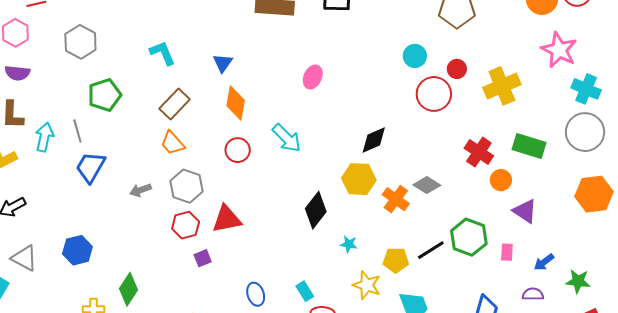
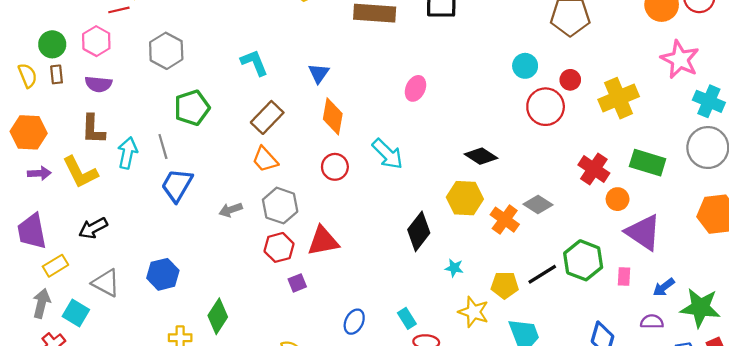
black diamond: (374, 140) -> (481, 156), turned 56
purple triangle: (525, 211) -> (643, 232), size x1.4
green star: (578, 281) -> (700, 308), size x1.5
blue ellipse: (256, 294) -> (354, 322), turned 45

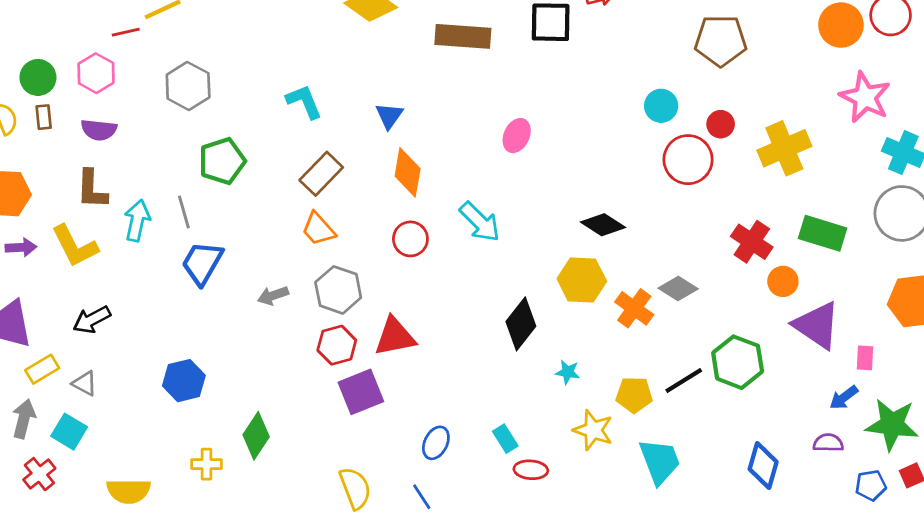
pink rectangle: (624, 276) -> (865, 358), moved
gray triangle: (106, 283) -> (85, 383), moved, size x0.7
purple square: (297, 283) -> (361, 392), size x1.8

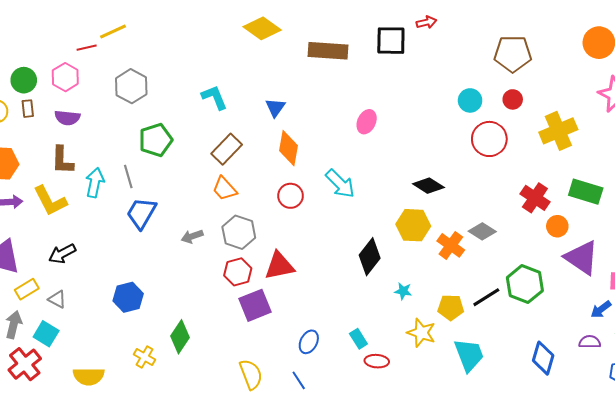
red circle: (721, 124) -> (513, 99), moved
yellow cross: (206, 464) -> (144, 357), turned 30
red cross: (39, 474) -> (25, 364), size x1.4

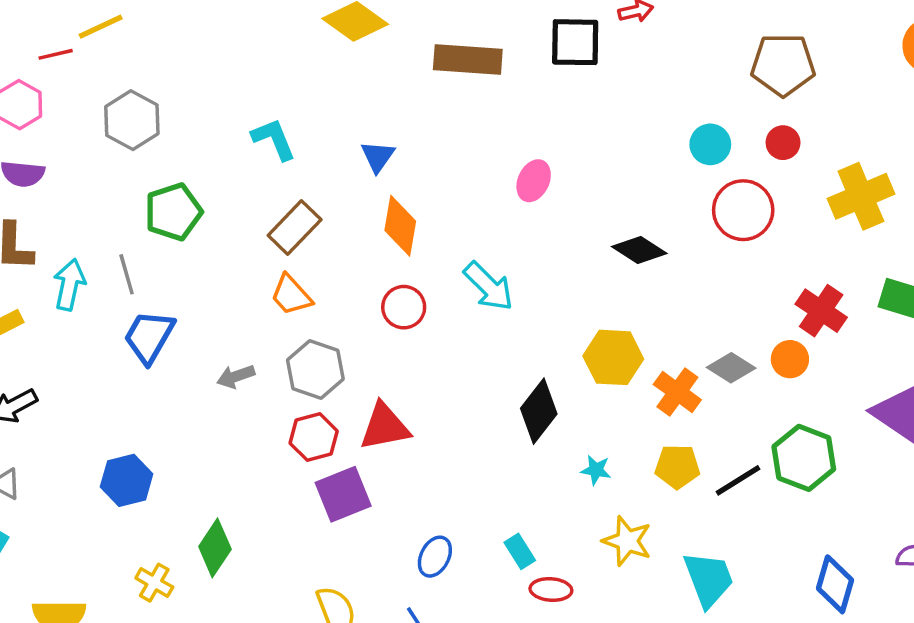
black diamond: (428, 186) -> (639, 250), moved
orange circle: (557, 226) -> (790, 359), moved
yellow pentagon: (451, 307) -> (677, 467), moved

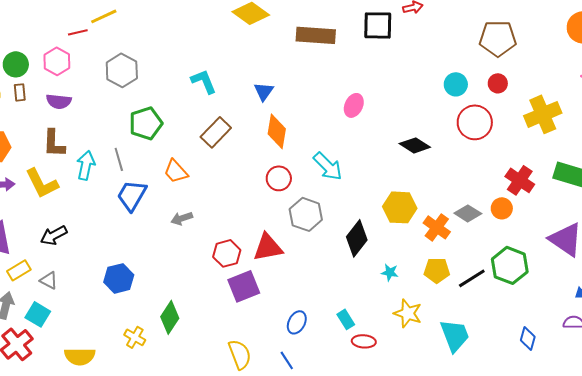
orange trapezoid: (291, 295) -> (176, 171), moved
gray hexagon: (315, 370) -> (306, 214), moved
blue diamond: (835, 584) -> (528, 338), size x0.7

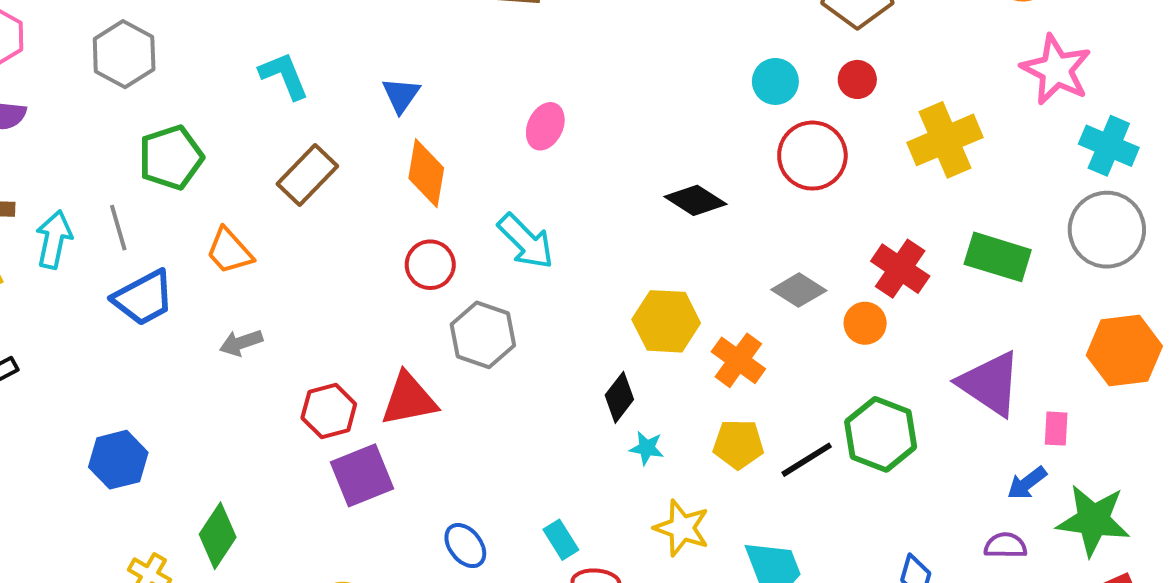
pink ellipse: (354, 105) -> (545, 126), moved
blue trapezoid: (132, 195) -> (144, 298), turned -148
gray diamond: (468, 213) -> (799, 290), moved
black diamond: (357, 238) -> (619, 397), moved, size x0.7
blue ellipse: (297, 322) -> (465, 546), turned -65

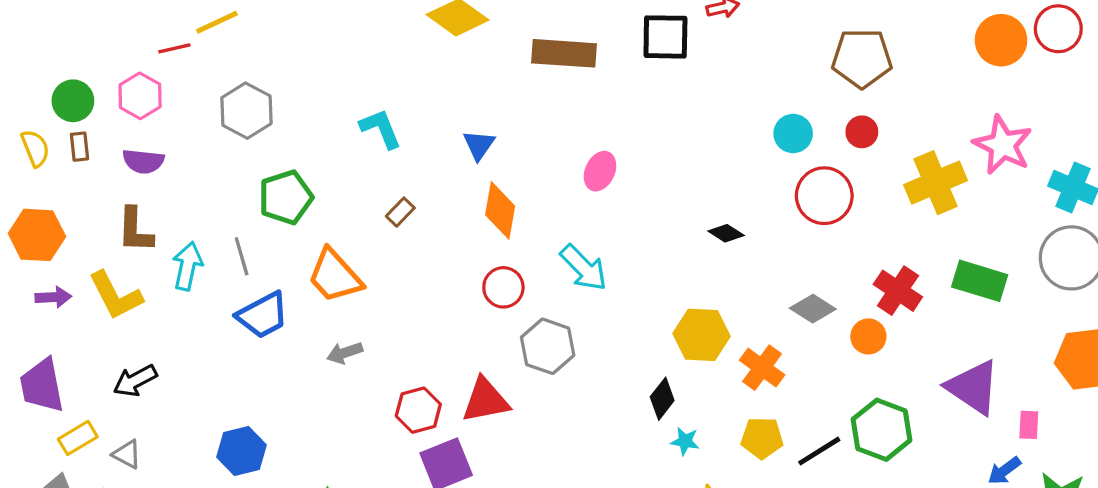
pink star: (1056, 70) -> (1003, 145), moved
brown rectangle: (307, 175) -> (400, 212), size x0.6
black diamond: (695, 200) -> (726, 233), size x0.7
orange trapezoid: (229, 251) -> (335, 276), size x1.4

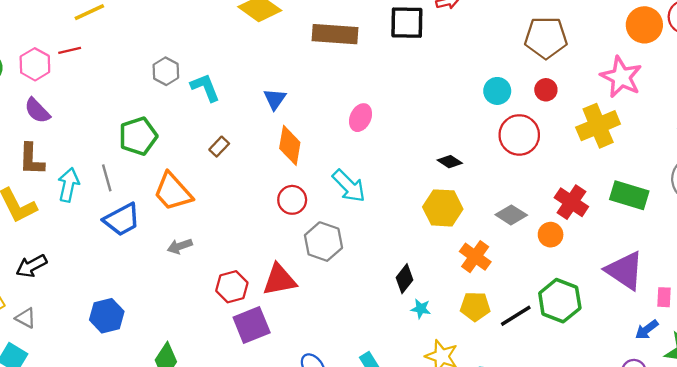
red line: (174, 48) -> (70, 50), moved
gray hexagon: (246, 111) -> (166, 71), moved, size x0.7
pink star: (1003, 145) -> (621, 77), moved
purple semicircle: (143, 161) -> (37, 111), turned 40
yellow hexagon: (701, 335) -> (443, 208), moved

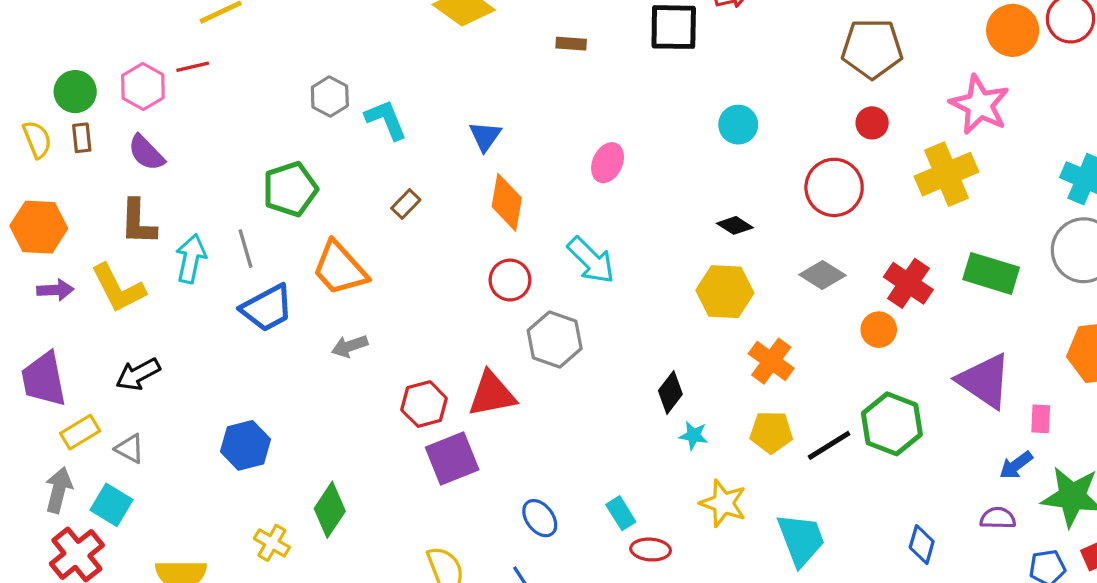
brown rectangle: (335, 34) -> (571, 44), size x0.5
cyan circle: (497, 91) -> (738, 125), moved
gray diamond: (511, 215) -> (822, 275), moved

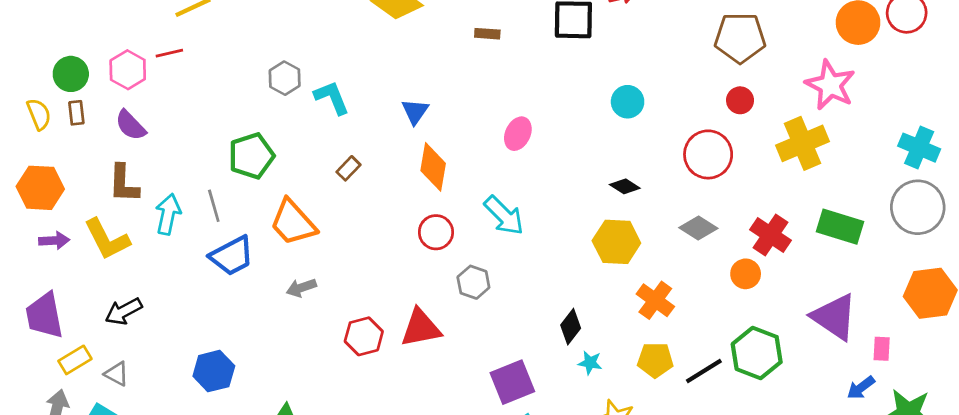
gray hexagon: (555, 340) -> (473, 282), size x0.7
purple square: (452, 459) -> (512, 382), moved

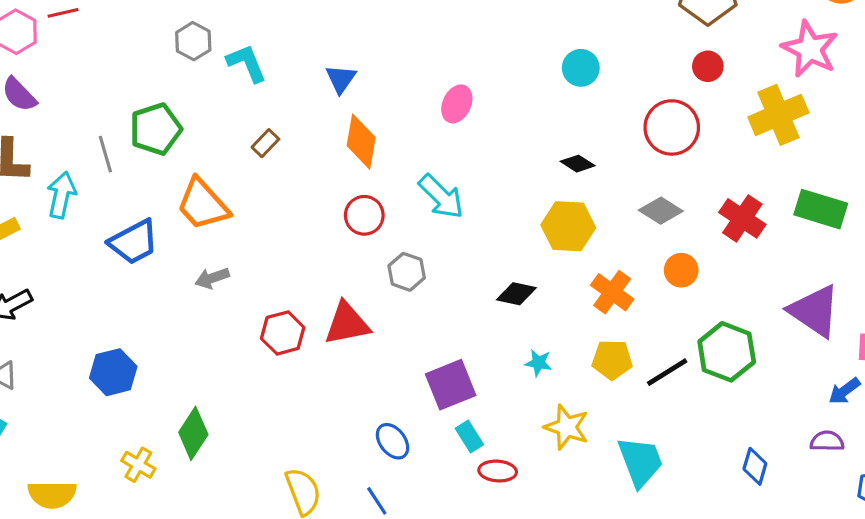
gray line: (214, 206) -> (105, 154), moved
orange circle: (746, 274) -> (681, 270), moved
black diamond: (571, 327) -> (516, 294), moved, turned 64

